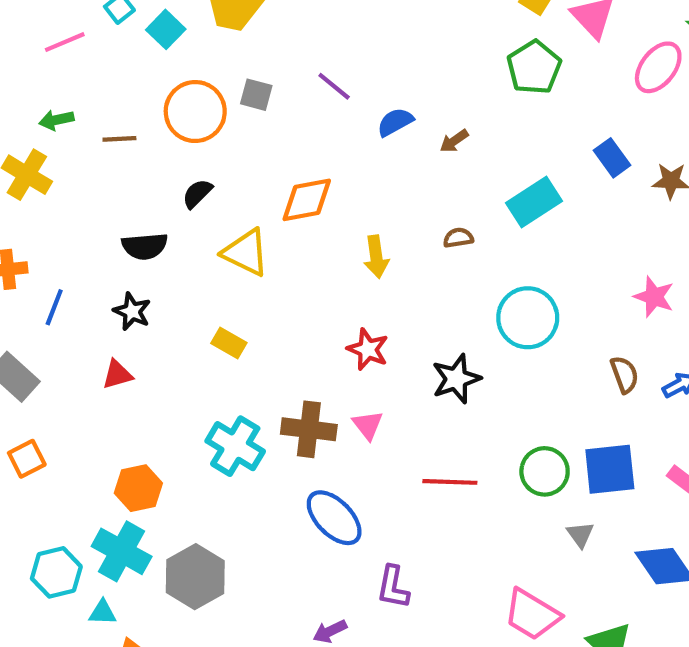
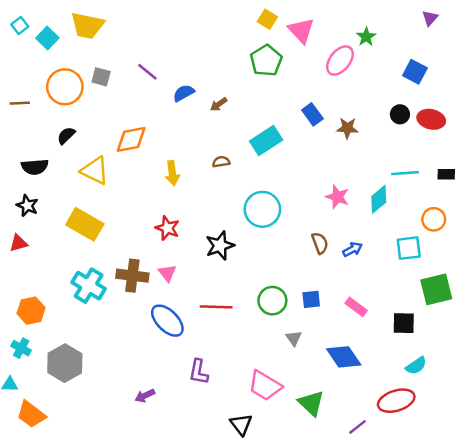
yellow rectangle: (229, 343) -> (85, 224), size x1.8
blue square: (610, 469) -> (311, 299), size x0.6
blue ellipse: (334, 518) -> (167, 321), moved
cyan cross: (122, 551) -> (21, 348), size x0.6
purple L-shape: (393, 587) -> (199, 372), moved

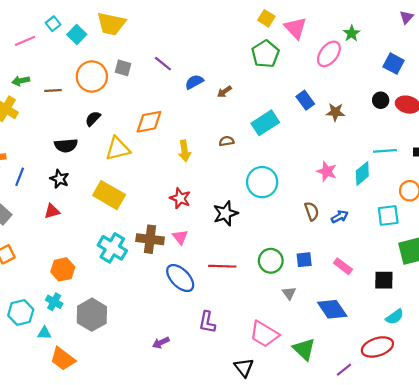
yellow triangle: (95, 171) -> (118, 149), turned -40

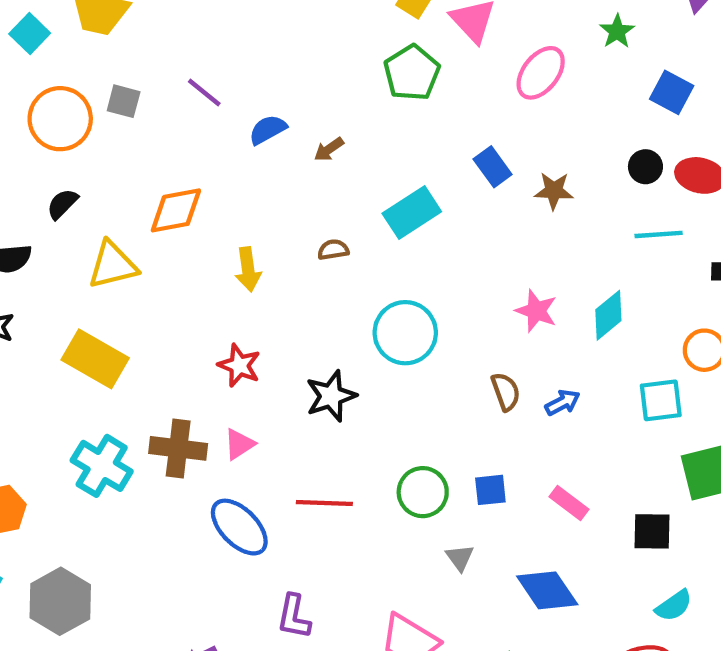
green star: (352, 33) -> (617, 31), moved
cyan line: (385, 151) -> (659, 234), moved
pink triangle: (180, 237) -> (239, 444), turned 35

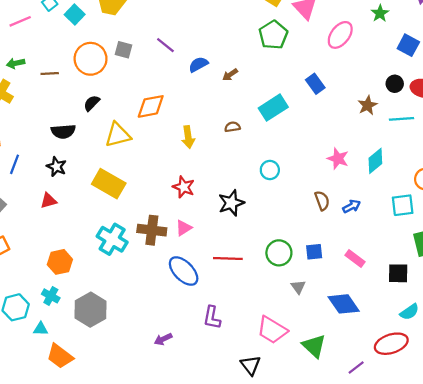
brown star: (554, 191) -> (367, 105), moved, turned -30
cyan circle: (405, 333) -> (270, 170), size x0.6

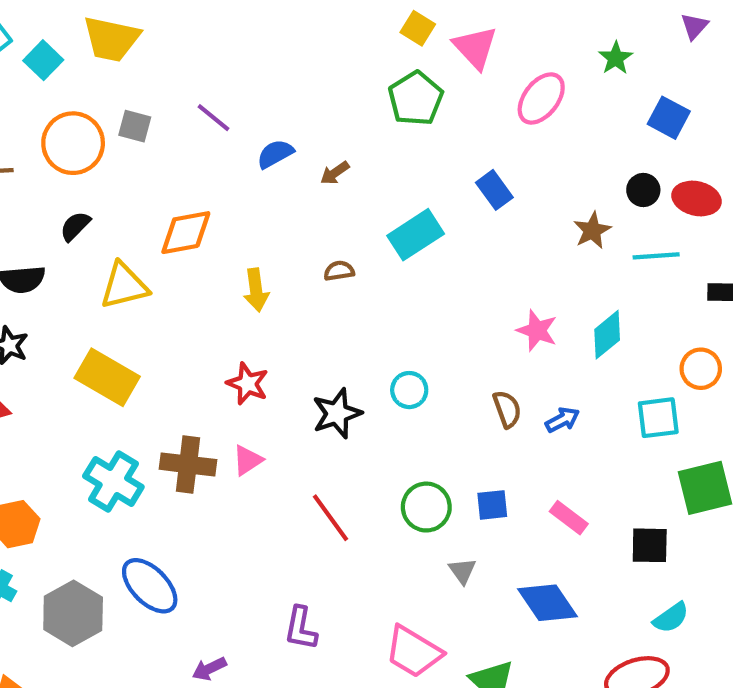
cyan circle: (270, 170) -> (409, 390), moved
red line: (228, 259) -> (331, 518), turned 52
blue ellipse: (184, 271) -> (150, 586), moved

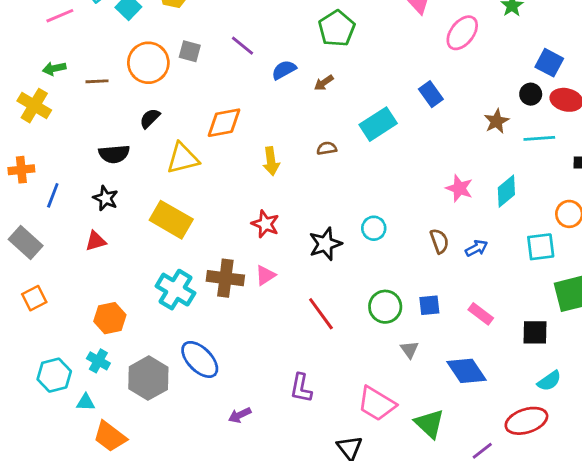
green pentagon: (416, 98) -> (337, 28), moved
blue square: (669, 118) -> (549, 63), moved

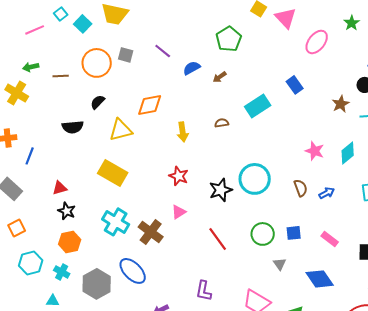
black star: (106, 198) -> (67, 211), moved
cyan circle: (374, 228) -> (255, 179), size x1.8
brown cross: (225, 278) -> (151, 232), moved, turned 30
cyan hexagon: (54, 375) -> (31, 263), moved

